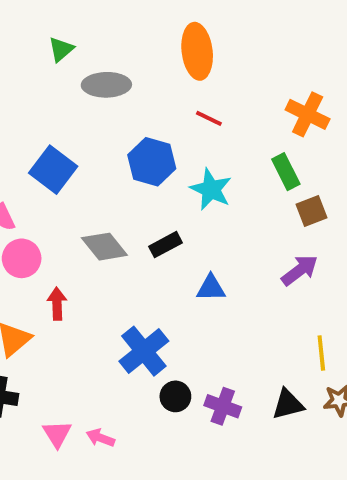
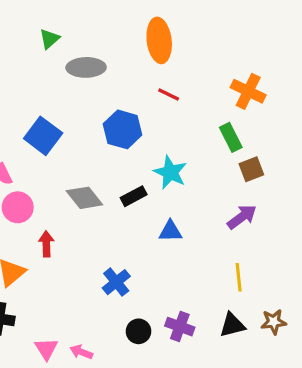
cyan star: (211, 189) -> (170, 172), moved
blue cross: (144, 351) -> (116, 282), size x0.7
yellow line: (321, 353) -> (239, 277), moved
black circle: (175, 396) -> (138, 331), moved

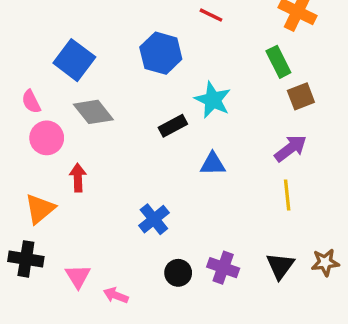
gray diamond: (84, 198) -> (93, 112), moved
yellow line: (239, 277) -> (287, 195), moved
black triangle: (232, 325) -> (280, 266), turned -40
pink triangle: (46, 349) -> (78, 276), moved

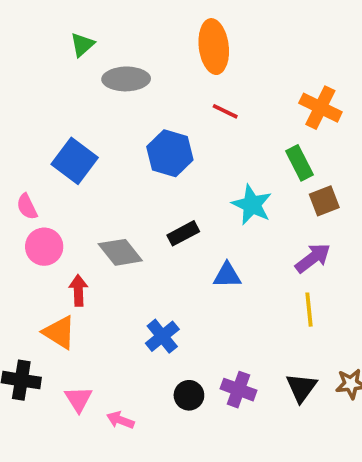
cyan star: (213, 100) -> (252, 205), moved
gray diamond: (93, 112) -> (120, 252), moved
orange triangle: (40, 209) -> (59, 332), moved, turned -48

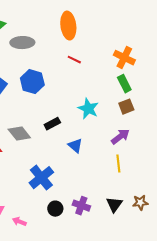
blue hexagon: (170, 153) -> (32, 82), moved
green rectangle: (299, 163) -> (124, 84), moved
blue triangle: (227, 275) -> (75, 146), turned 42
blue cross: (162, 336) -> (41, 178), size x1.4

